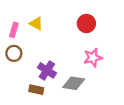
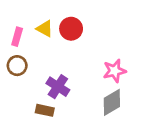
red circle: (86, 23) -> (71, 29), moved
gray diamond: (74, 83) -> (112, 102), moved, turned -40

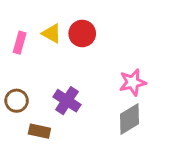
brown circle: (17, 66) -> (17, 101), moved
brown rectangle: (45, 110) -> (39, 131), moved

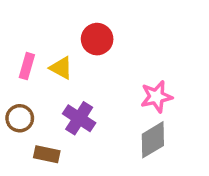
yellow triangle: (52, 33) -> (61, 68), moved
pink rectangle: (20, 43) -> (27, 66), moved

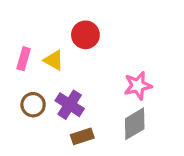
brown circle: (20, 118) -> (33, 105), moved
brown rectangle: (47, 154) -> (82, 136), moved, turned -30

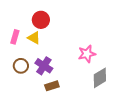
red circle: (85, 35) -> (41, 20), moved
gray diamond: (135, 124) -> (100, 78), moved

